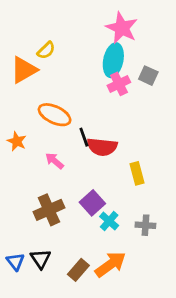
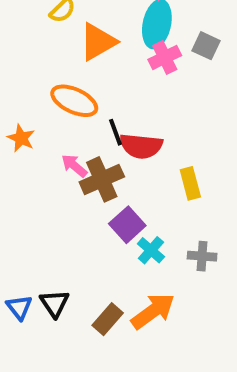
orange triangle: (24, 70) -> (98, 42), moved
brown cross: (49, 210) -> (102, 179), moved

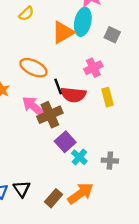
orange triangle: (98, 42) -> (63, 32), moved
pink cross: (165, 57) -> (93, 68), moved
pink arrow: (74, 166) -> (33, 106), size x1.5
yellow rectangle: (190, 183) -> (107, 97), moved

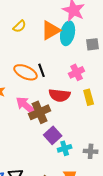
orange triangle: (63, 32) -> (51, 30), moved
gray square: (112, 35) -> (93, 44), turned -32
black line: (58, 86) -> (42, 70), moved
cyan cross: (79, 157) -> (65, 148), turned 32

